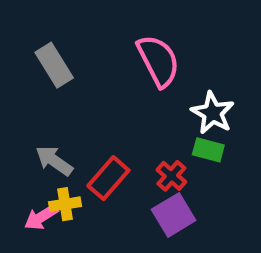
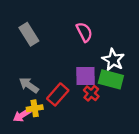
pink semicircle: (158, 61) -> (84, 32), size x0.7
green rectangle: (208, 150) -> (111, 79), size x1.5
purple square: (174, 215) -> (85, 76), moved, turned 30

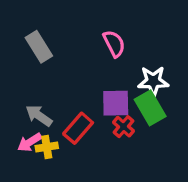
white star: (113, 60) -> (153, 81), turned -30
green rectangle: (111, 79) -> (150, 108), turned 45
pink arrow: (22, 115) -> (30, 142), moved

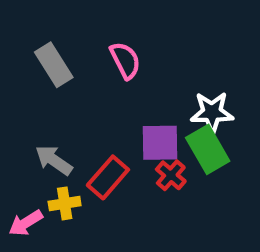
pink semicircle: (114, 44) -> (125, 60), moved
pink arrow: (30, 142) -> (26, 223), moved

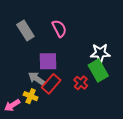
purple square: (160, 143) -> (48, 61), moved
gray arrow: (54, 160) -> (37, 79), moved
yellow cross: (65, 203) -> (31, 96), turned 32

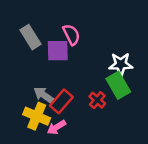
purple square: (48, 61) -> (58, 51), moved
yellow cross: (31, 96) -> (37, 116), size x1.5
pink arrow: (12, 105) -> (56, 127), moved

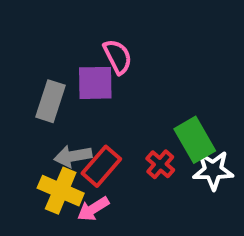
gray rectangle: (31, 37) -> (51, 101), moved, turned 50
white star: (121, 64) -> (213, 170), moved
gray arrow: (44, 95) -> (73, 156), turned -45

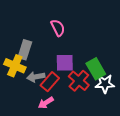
purple square: (95, 83) -> (65, 63), moved
red cross: (160, 164) -> (79, 81), size x1.5
yellow cross: (61, 191) -> (15, 66), moved

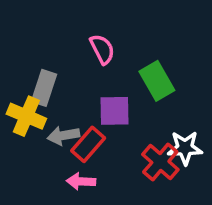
green rectangle: (96, 69) -> (157, 81), moved
red cross: (79, 81) -> (160, 162), moved
pink arrow: (46, 103) -> (81, 181), turned 35

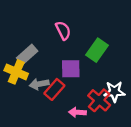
green rectangle: (157, 81) -> (97, 50), turned 65
gray rectangle: (44, 88) -> (27, 54), turned 30
pink arrow: (81, 181) -> (77, 112), moved

